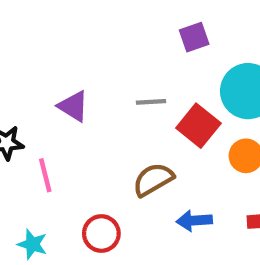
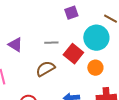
brown semicircle: (153, 180) -> (45, 69), moved

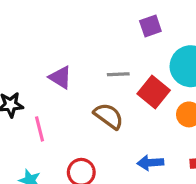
brown semicircle: (45, 69) -> (109, 116), turned 66

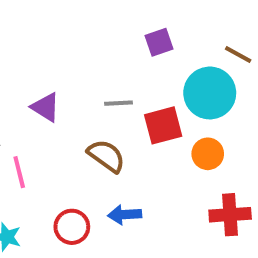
red square: (154, 92) -> (163, 125), turned 36
blue arrow: (150, 163) -> (125, 215), moved

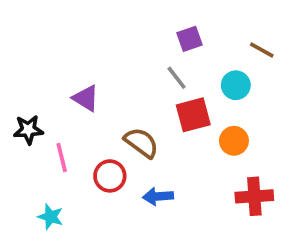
cyan circle: (210, 93) -> (236, 85), size x0.6
gray line: (118, 103) -> (177, 78), moved, turned 55
red circle: (72, 227) -> (110, 176), moved

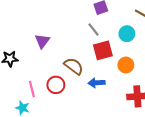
purple triangle: (86, 98) -> (42, 41), turned 35
pink line: (62, 157) -> (32, 89), moved
blue arrow: (158, 196) -> (97, 83), moved

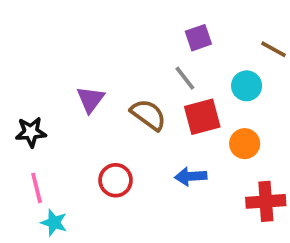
brown semicircle: (74, 66) -> (148, 115), moved
pink line: (32, 89) -> (37, 188), moved

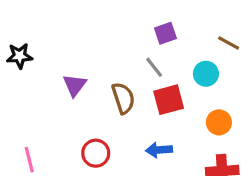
brown semicircle: (148, 115) -> (123, 98), turned 36
black star: (31, 132) -> (20, 56), moved
orange circle: (245, 144) -> (219, 122), moved

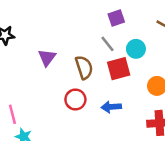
cyan circle: (206, 74) -> (136, 49), moved
red circle: (96, 153) -> (75, 100), moved

